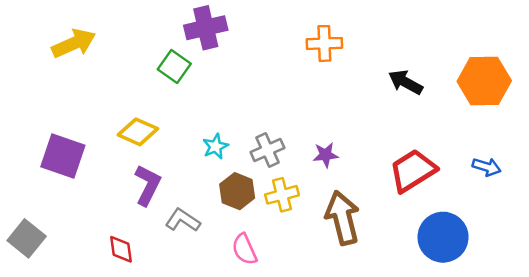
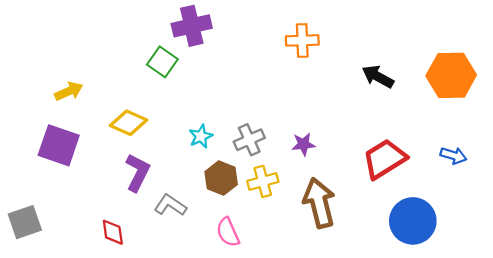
yellow arrow: (74, 43) -> (69, 91), moved, size x0.7
gray square: (27, 238) -> (25, 222), turned 32

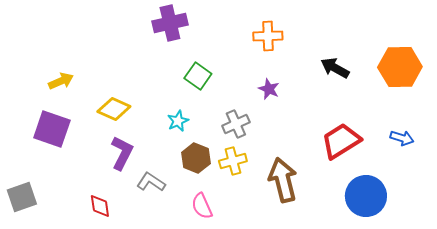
green square: (162, 62) -> (198, 76), moved
gray cross: (249, 140) -> (236, 124), moved
purple star: (303, 144) -> (269, 89), moved, turned 30

